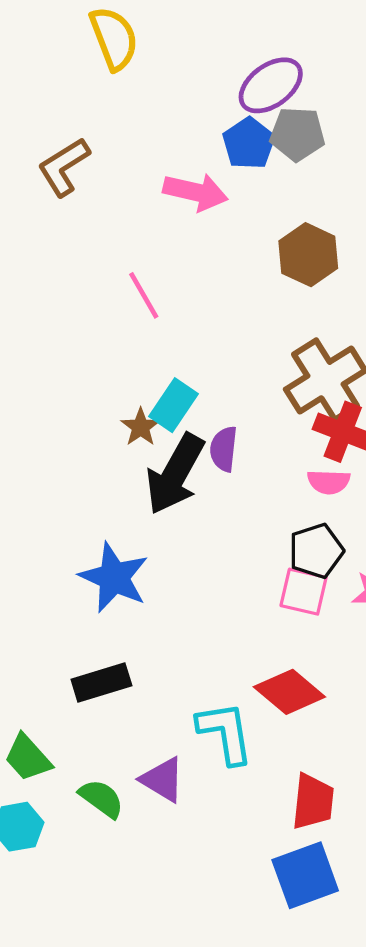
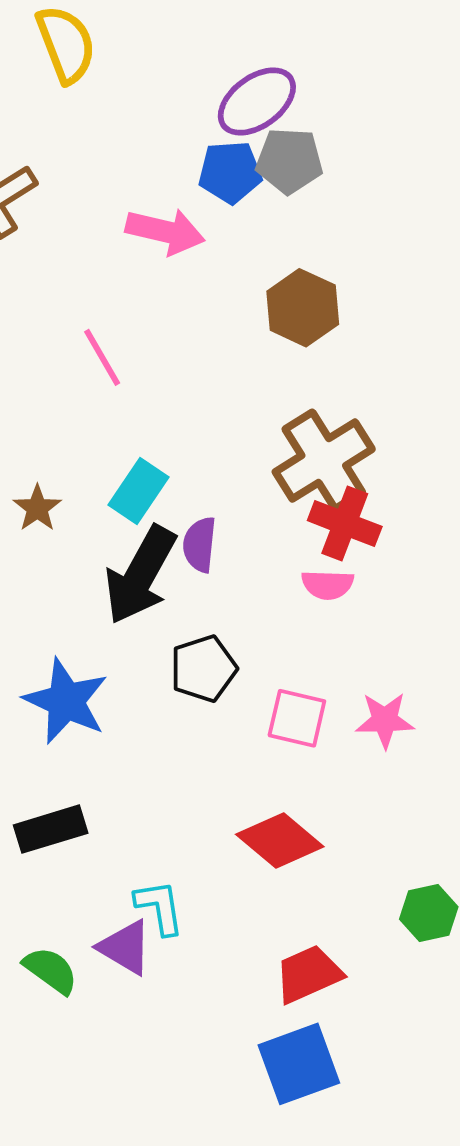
blue pentagon: (249, 143) -> (230, 172), turned 30
brown star: (141, 427) -> (37, 508), moved
black pentagon: (316, 551) -> (203, 669), moved
cyan L-shape: (225, 733) -> (159, 907), moved, size x0.7
red trapezoid: (313, 802) -> (308, 974), turned -120

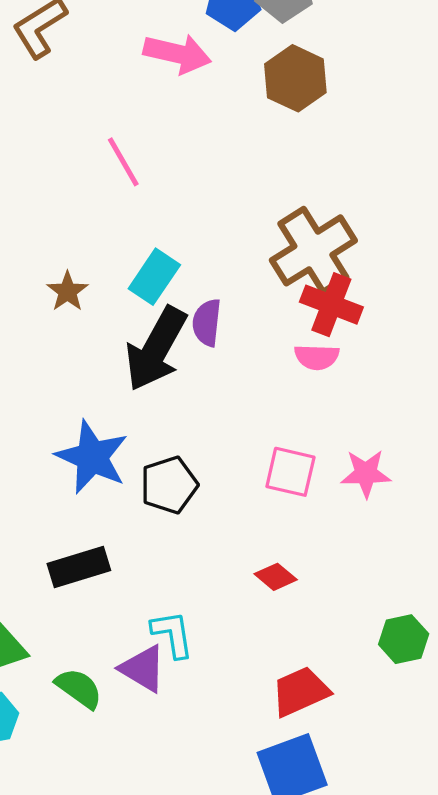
brown hexagon: (303, 308) -> (295, 78), moved
black pentagon: (203, 669) -> (169, 485), moved
red diamond: (280, 840) -> (276, 577), size x0.6

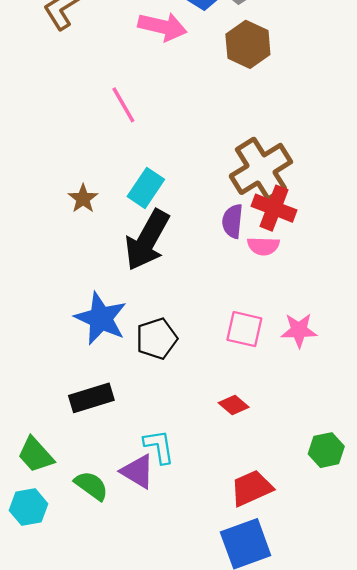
purple semicircle: (207, 323) -> (232, 221), moved

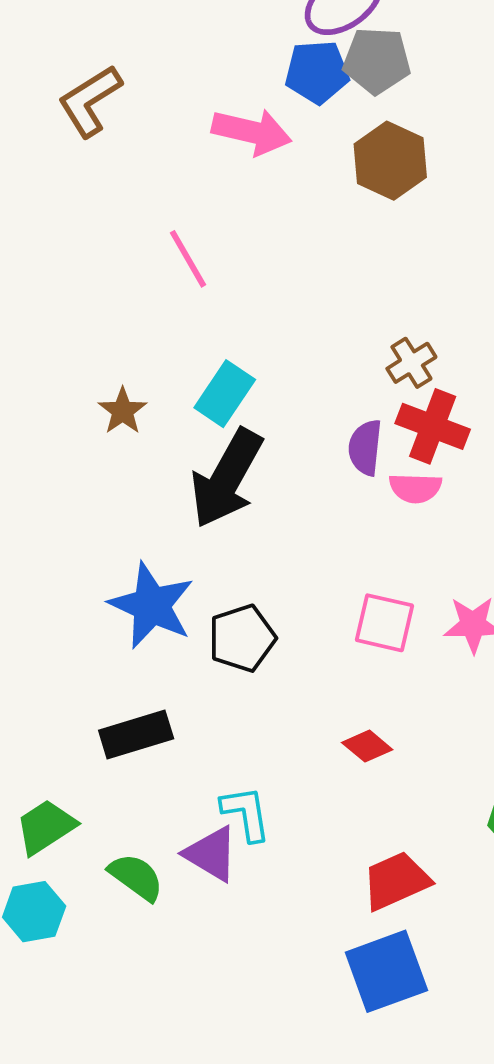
brown cross: (261, 169) -> (411, 363), size x0.5
green trapezoid: (36, 455) -> (46, 827), turned 99

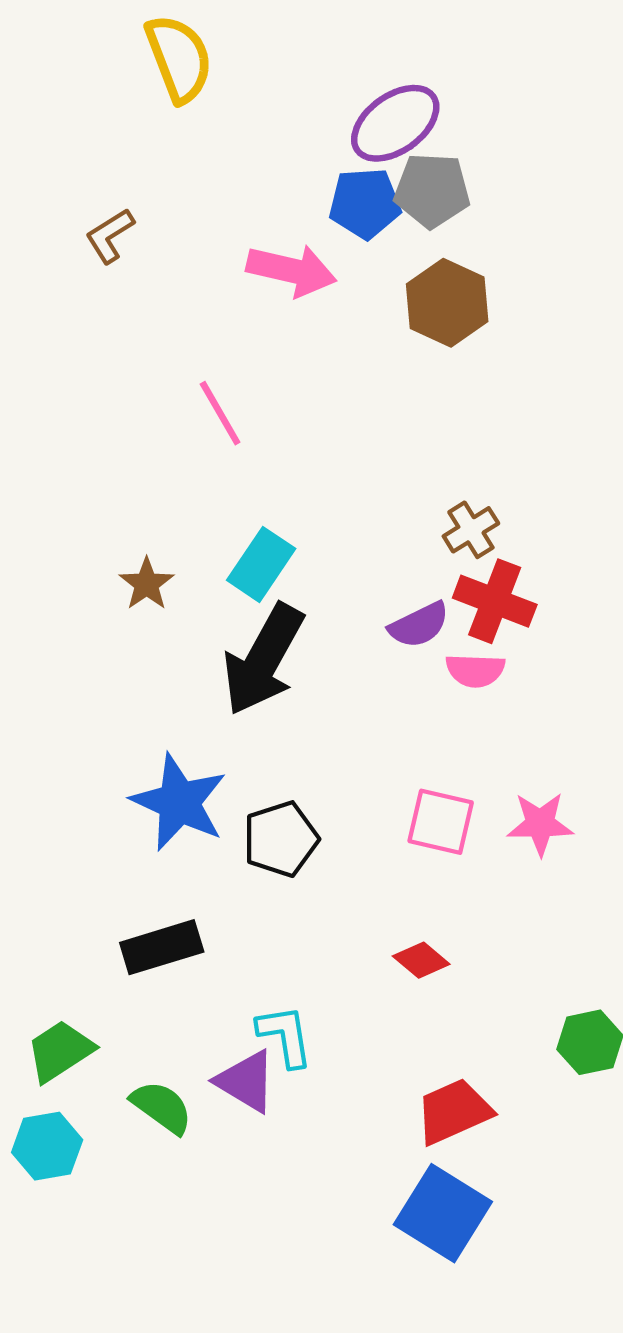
brown L-shape: (90, 101) -> (110, 236), size x0.7
purple semicircle: (365, 448) -> (419, 625), turned -122
blue square: (386, 971) -> (443, 1213), turned -38

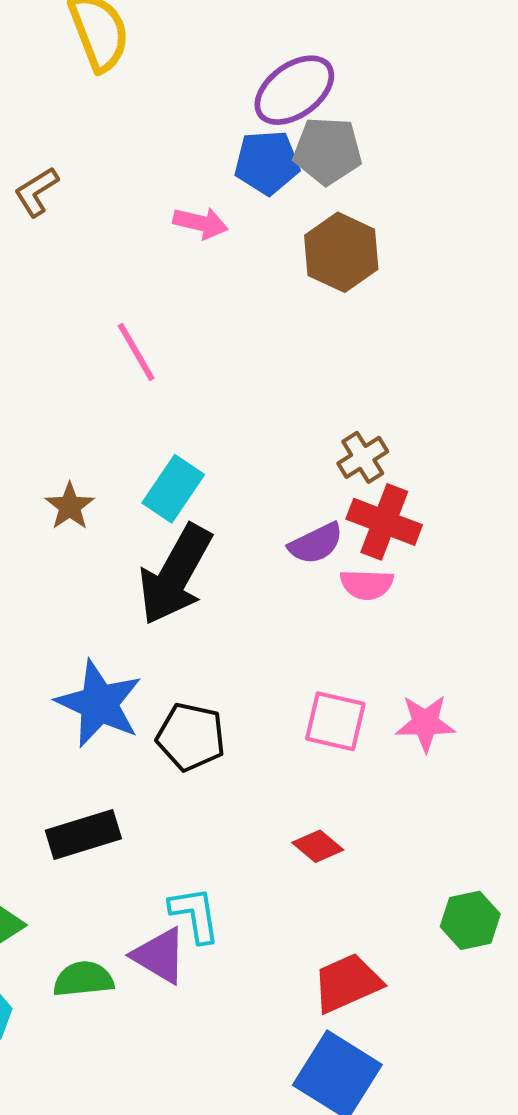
pink arrow: (291, 270) -> (201, 223), size x0.7
black pentagon: (281, 839) -> (191, 737), turned 30
green semicircle: (162, 1107) -> (83, 979), turned -42

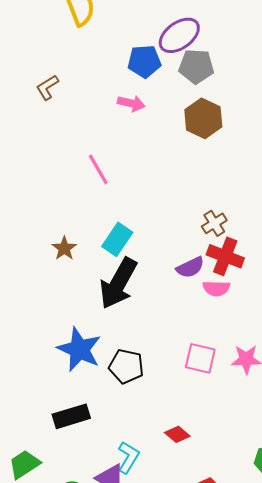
blue pentagon: (267, 162) -> (144, 61), moved
red diamond: (318, 846) -> (177, 434), moved
cyan L-shape: (195, 915) -> (128, 457), turned 40

